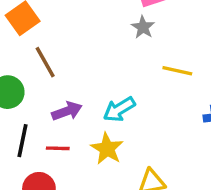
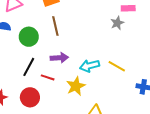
yellow line: (177, 71) -> (117, 66), moved

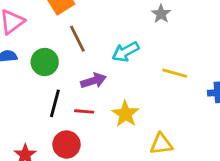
cyan arrow: (90, 66) -> (126, 52), moved

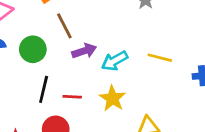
cyan arrow: (126, 52) -> (115, 61), moved
purple arrow: (93, 81) -> (84, 51), moved

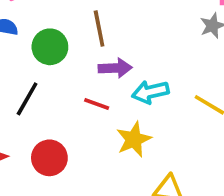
black line: (44, 89) -> (27, 99), moved
red line: (72, 97) -> (97, 104), moved

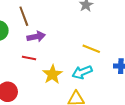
cyan arrow: (150, 92) -> (82, 72), moved

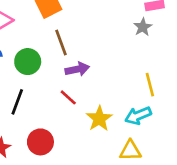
yellow line: (91, 49) -> (150, 85), turned 54
red line: (29, 58) -> (68, 97), turned 32

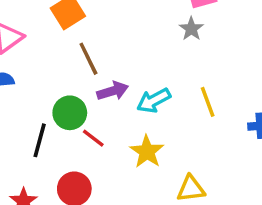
green circle: (28, 62) -> (70, 113), moved
red line: (68, 97) -> (93, 138), moved
cyan arrow: (138, 116) -> (154, 101), moved

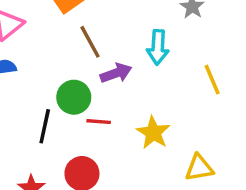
cyan arrow: (154, 101) -> (158, 47), moved, turned -56
red line: (93, 138) -> (99, 122), turned -30

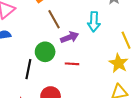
red line: (99, 122) -> (72, 64), moved
yellow star: (153, 133) -> (119, 63), moved

